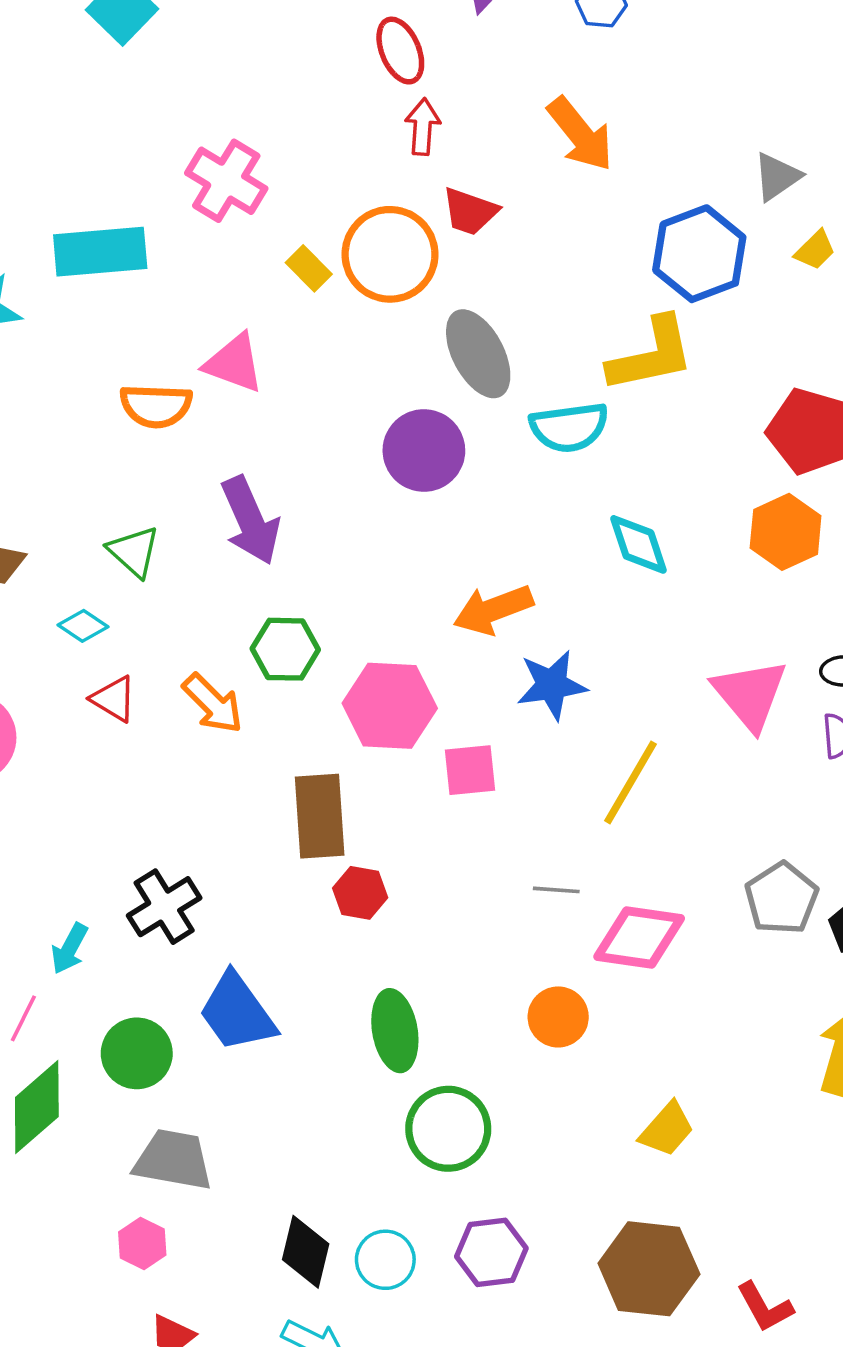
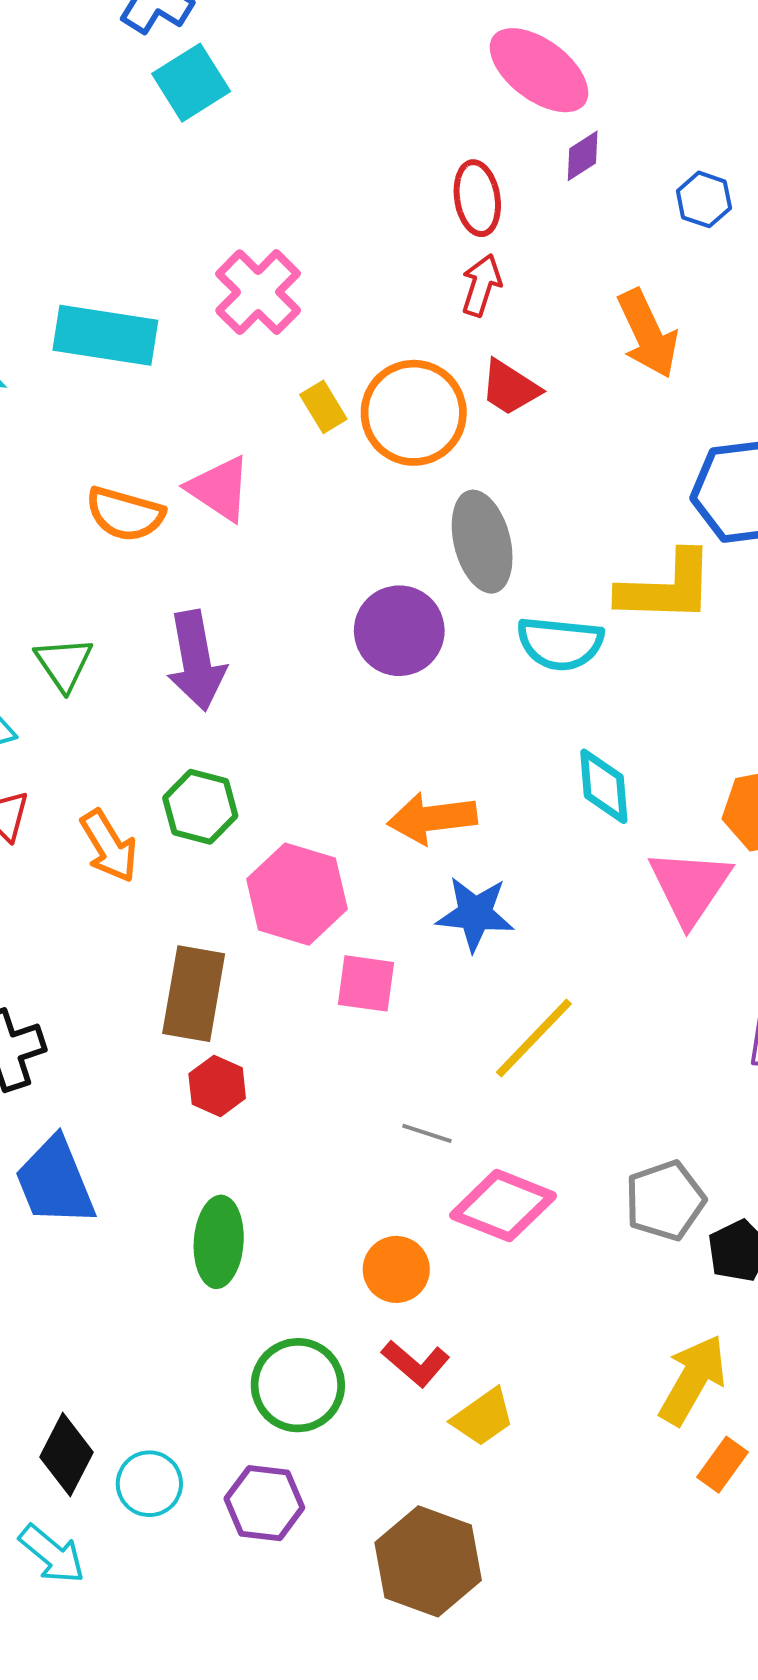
pink triangle: (750, 694) -> (690, 887), moved
green circle: (448, 1129) -> (298, 1385), moved
red L-shape: (765, 1307) -> (416, 1363), moved, turned -34

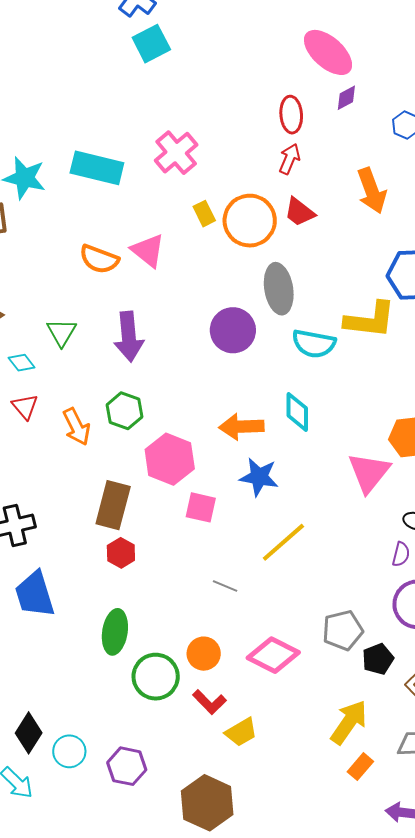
cyan diamond: (604, 786) -> (297, 412), moved
pink diamond: (503, 1206) -> (273, 655), moved
green circle: (298, 1385) -> (156, 677), moved

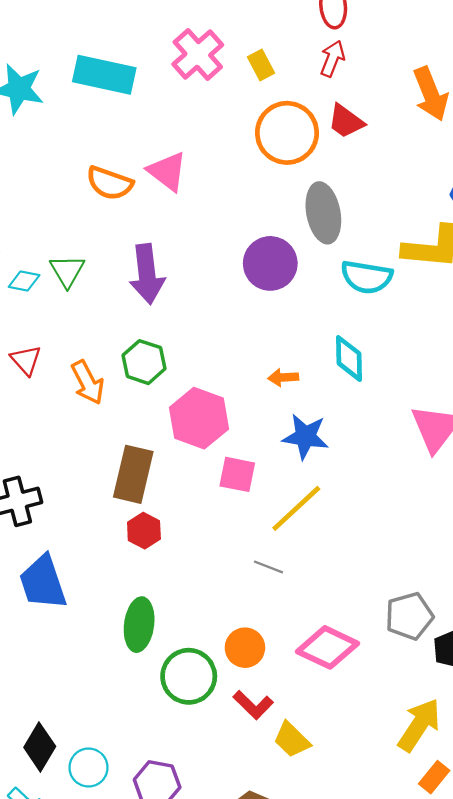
yellow rectangle: (204, 214) -> (261, 65), moved
cyan diamond: (22, 363) -> (24, 281), moved, turned -40
orange arrow: (241, 427) -> (283, 378), size x0.6
yellow line: (283, 542) -> (296, 508), moved
yellow trapezoid: (241, 732) -> (292, 740), turned 76

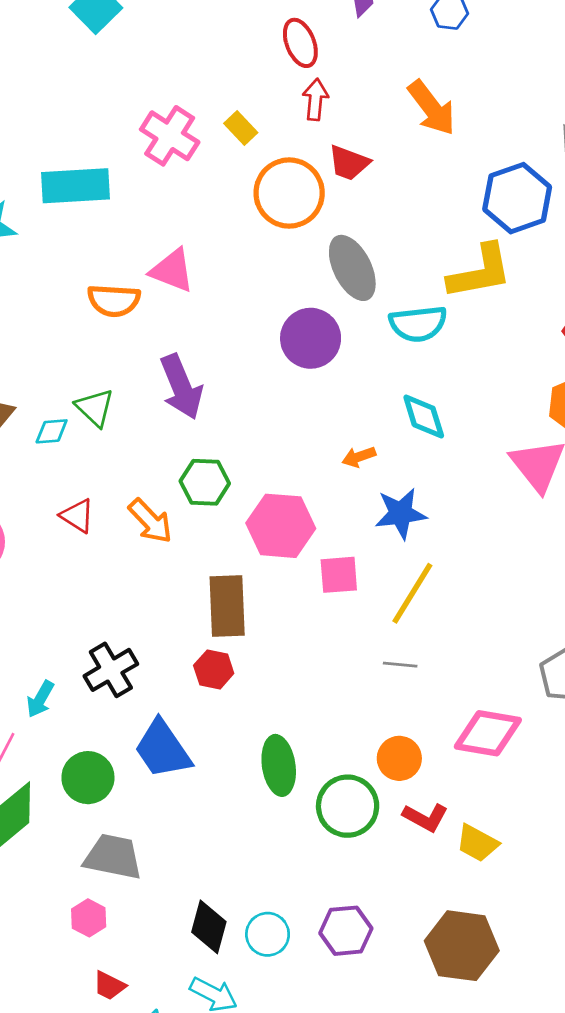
red hexagon: (144, 531) -> (214, 669), moved

